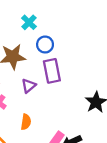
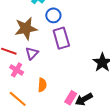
purple triangle: (29, 86) -> (32, 53), moved

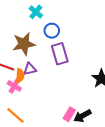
purple triangle: (32, 53) -> (30, 69), turned 32
orange semicircle: (42, 85) -> (20, 76), moved

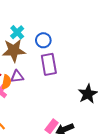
cyan cross: (36, 12) -> (17, 32), moved

